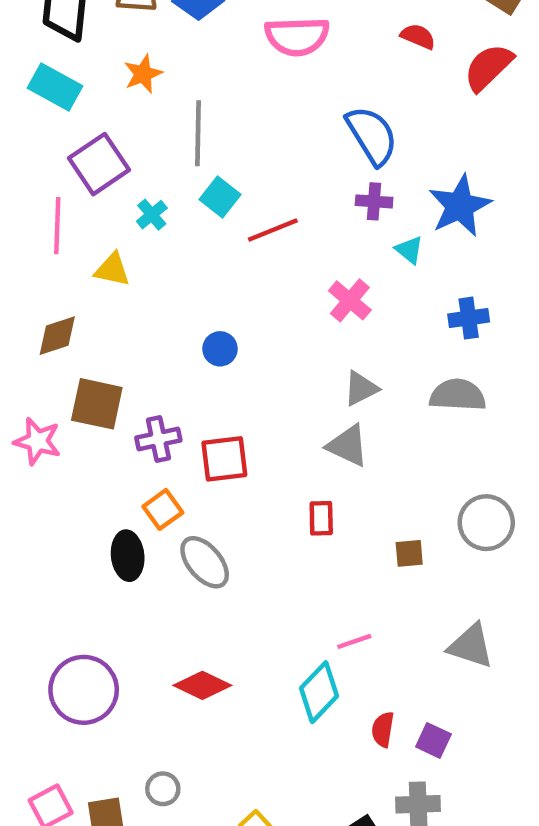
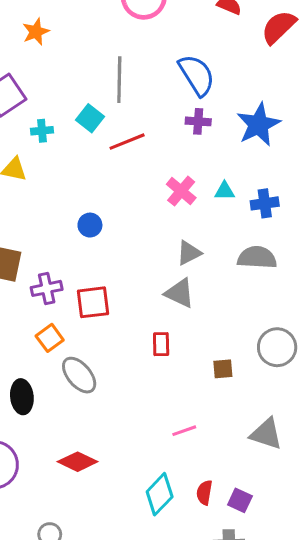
gray line: (198, 133) -> (119, 80), moved
cyan cross: (152, 215) -> (42, 131), turned 35
cyan triangle: (409, 250) -> (224, 191), moved, turned -40
black ellipse: (128, 556) -> (22, 397), moved
cyan diamond: (319, 692) -> (160, 494), moved

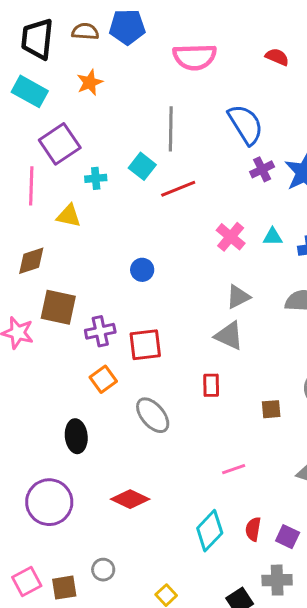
purple cross: (198, 121) -> (262, 169), moved, turned -30
gray ellipse: (79, 375) -> (153, 415), moved

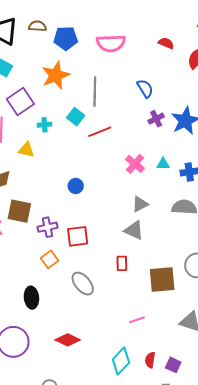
blue pentagon: (127, 27) -> (66, 38), moved
orange star: (90, 82) -> (56, 75), moved, size x1.6
blue semicircle: (246, 124) -> (145, 88), size x0.7
brown square: (271, 409) -> (162, 279), size x2.0

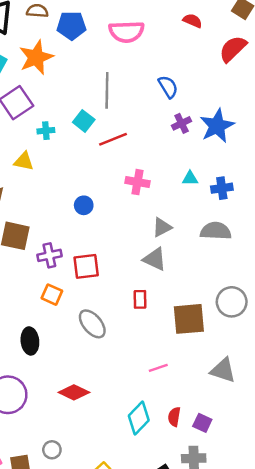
red semicircle: (166, 43) -> (193, 21), moved
orange star: (56, 75) -> (36, 57), moved
pink cross: (135, 164) -> (138, 182), moved, turned -30
orange square: (50, 259) -> (52, 295), turned -30

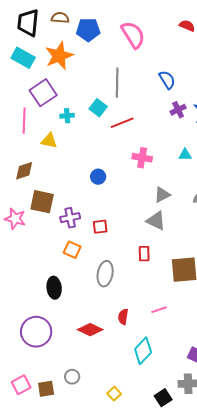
pink semicircle: (126, 32) -> (133, 35), turned -120
red square: (86, 266) -> (100, 227), size x0.7
gray ellipse: (92, 324) -> (105, 274), turned 50
red semicircle: (174, 417) -> (123, 317), moved

